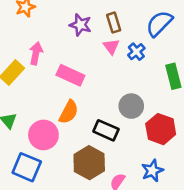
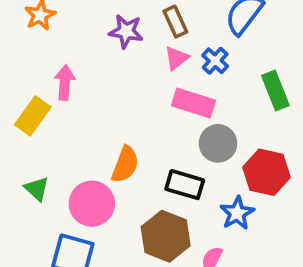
pink triangle: (111, 47) -> (176, 58), turned 36
pink rectangle: (70, 75) -> (194, 103), moved
blue star: (152, 171) -> (237, 213), moved

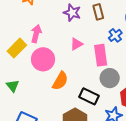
pink triangle: (176, 58) -> (76, 44), moved
pink rectangle: (194, 103) -> (101, 55), turned 55
pink circle: (92, 204) -> (43, 59), moved

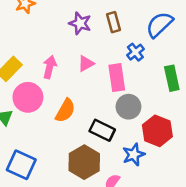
pink arrow: (36, 34) -> (50, 67), moved
pink circle: (43, 59) -> (28, 97), moved

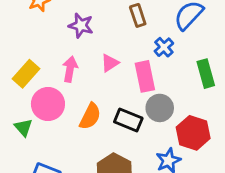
purple star: (80, 23) -> (81, 25), moved
black rectangle: (102, 130) -> (128, 120), moved

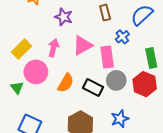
pink triangle: (110, 63) -> (83, 45), size x1.5
red hexagon: (193, 133) -> (145, 84), moved

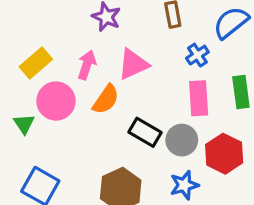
pink rectangle: (107, 57) -> (199, 98), moved
gray circle: (116, 80) -> (182, 140), moved
orange semicircle: (66, 83) -> (106, 99), moved
red hexagon: (145, 84) -> (224, 154), moved

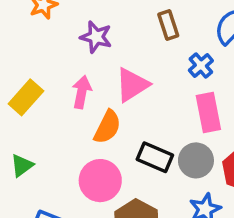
pink circle: (56, 101) -> (100, 181), moved
green triangle: (24, 124) -> (22, 165), turned 35

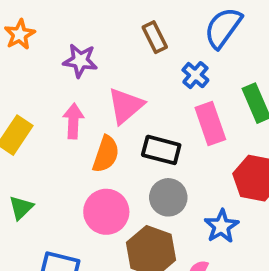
black rectangle: (155, 157) -> (161, 150), moved
gray circle: (196, 160) -> (168, 197), moved

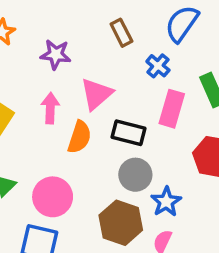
pink rectangle: (210, 123) -> (172, 109), turned 36
pink circle: (106, 212) -> (53, 197), moved
blue star: (221, 226) -> (166, 202), moved

